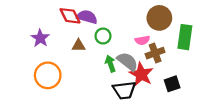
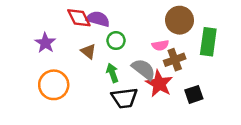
brown triangle: (79, 46) -> (88, 51), turned 40
green arrow: (110, 64) -> (112, 73), moved
black trapezoid: (124, 90) -> (124, 98), moved

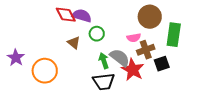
purple star: (45, 43) -> (16, 58), moved
green arrow: (112, 73) -> (104, 61), moved
black square: (194, 94) -> (162, 64), moved

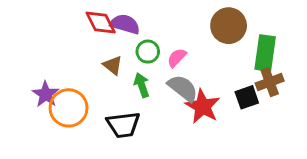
pink semicircle: (134, 38) -> (177, 58), moved, turned 144
brown cross: (146, 50) -> (270, 82), moved
purple star: (16, 58) -> (46, 94), moved
green arrow: (104, 61) -> (142, 85), moved
black trapezoid: (104, 82) -> (123, 125), moved

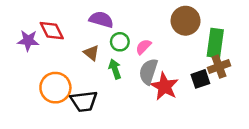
red diamond: (101, 23) -> (52, 31), moved
gray semicircle: (183, 88) -> (148, 72), turned -110
purple star: (46, 94) -> (28, 41), moved, turned -30
black trapezoid: (123, 125) -> (84, 101), moved

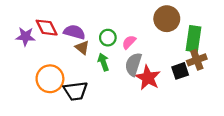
purple semicircle: (101, 19) -> (74, 32), moved

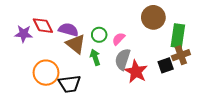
brown triangle: (82, 48) -> (76, 44), size x1.5

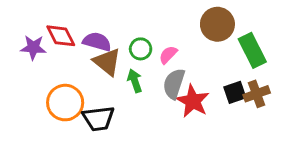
green rectangle: (178, 36) -> (252, 50), turned -35
brown cross: (181, 55) -> (257, 94), moved

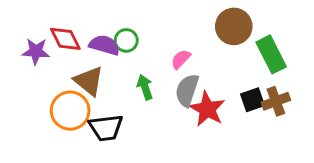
green circle: (141, 49) -> (126, 40), moved
brown triangle: (107, 62) -> (89, 81), moved

